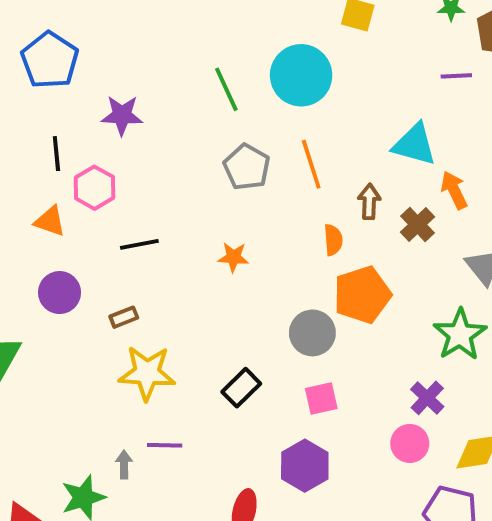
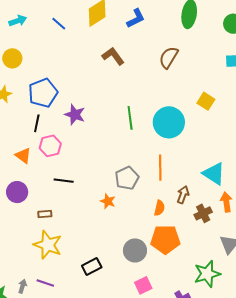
blue pentagon: (50, 60) -> (43, 93), moved
gray pentagon: (247, 167) -> (127, 178), moved
pink square: (321, 399) -> (143, 285), moved, turned -30

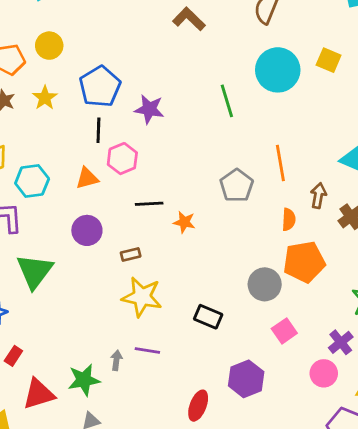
cyan circle: (169, 122) -> (278, 70), moved
orange triangle: (23, 156) -> (87, 178), turned -42
orange star: (108, 201) -> (184, 222), moved
black rectangle: (92, 267) -> (208, 317), turned 60

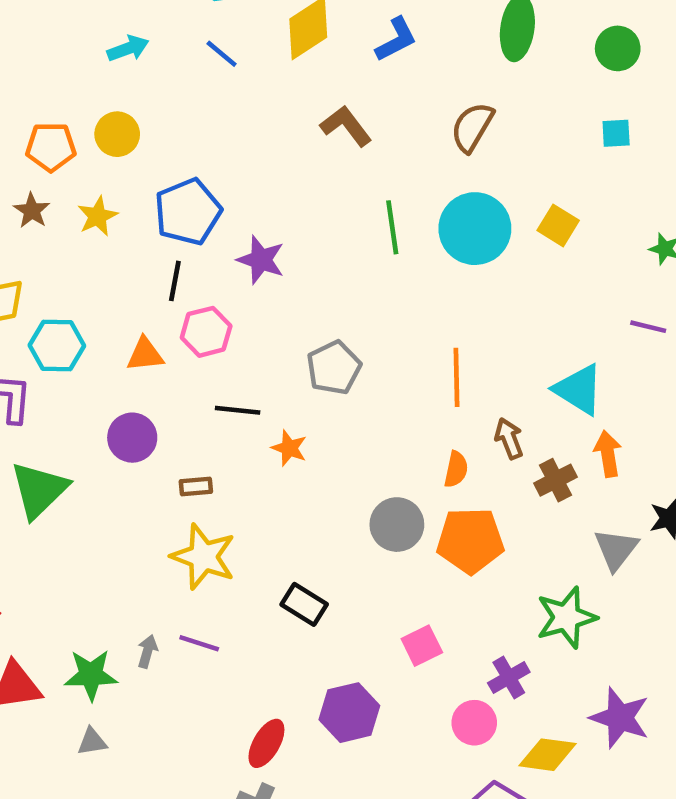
green line: (227, 101) -> (392, 227), moved
gray pentagon: (237, 186) -> (334, 368), moved
brown arrow: (318, 196) -> (509, 438), turned -40
gray circle: (265, 284) -> (397, 525), moved

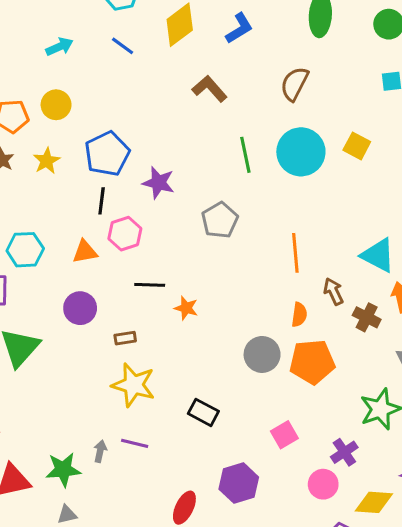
gray pentagon: (334, 368) -> (220, 220), moved
brown cross: (555, 480) -> (367, 317), turned -32

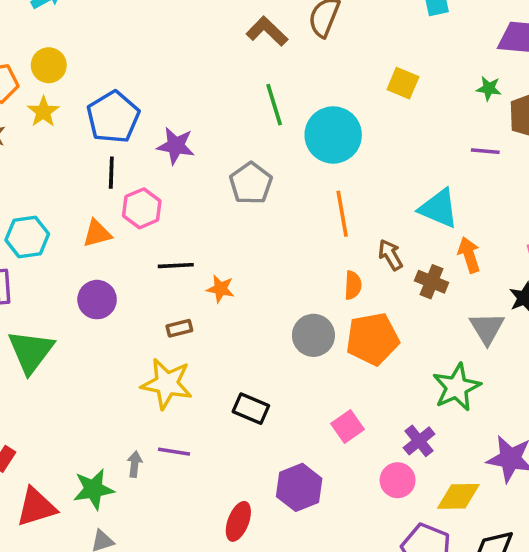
brown L-shape: (210, 89) -> (267, 31), moved
cyan circle: (301, 152) -> (333, 135), moved
yellow star: (47, 161) -> (43, 112), moved
brown rectangle: (125, 338) -> (179, 328), moved

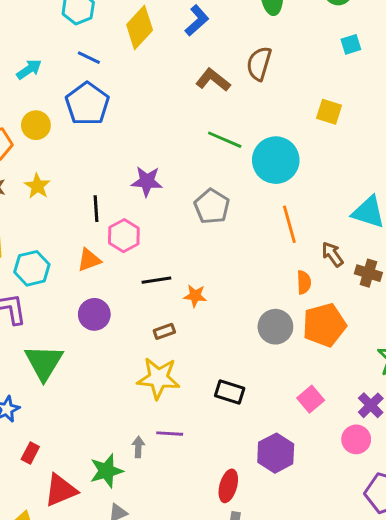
green line: (274, 105) -> (225, 140), turned -44
yellow star: (43, 112) -> (37, 186), moved
blue pentagon: (113, 117) -> (87, 104), moved

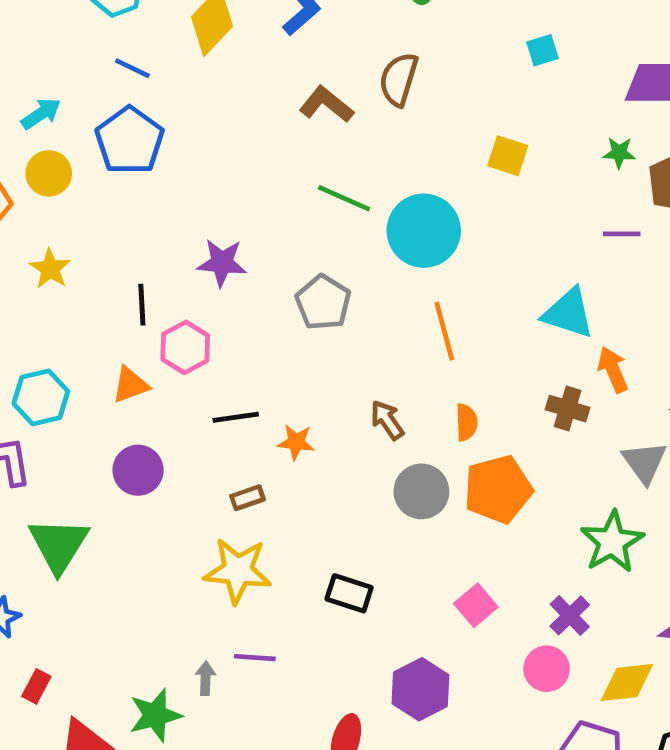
cyan arrow: (29, 69) -> (41, 114), moved
brown arrow: (332, 254) -> (387, 420), moved

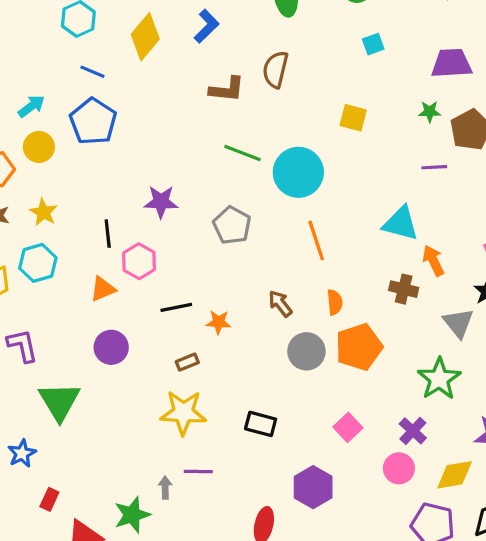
brown L-shape: (326, 104) -> (227, 89), turned 150
cyan hexagon: (41, 397) -> (38, 263), moved

